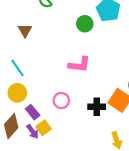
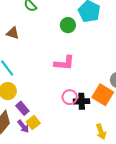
brown triangle: (25, 30) -> (13, 33), turned -40
pink circle: (61, 101) -> (70, 97), moved

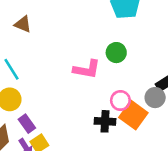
green circle: (68, 25) -> (116, 53), moved
pink circle: (70, 97) -> (120, 100), moved

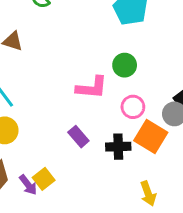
pink circle: (120, 100) -> (133, 107), moved
purple rectangle: (27, 124) -> (78, 137), moved

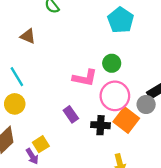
pink circle: (133, 107) -> (115, 96), size x1.6
purple arrow: (28, 185) -> (32, 156), moved

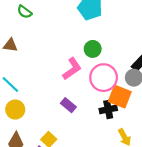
pink L-shape: (85, 78) -> (72, 69), turned -30
black cross: (101, 125) -> (108, 109), moved

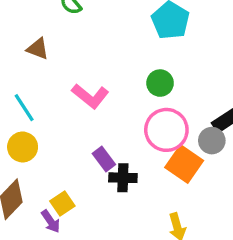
pink L-shape: (72, 69) -> (90, 96), moved, turned 60
black cross: (108, 109) -> (123, 178), moved

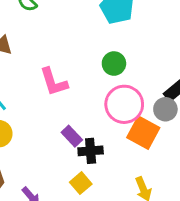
pink L-shape: (90, 96) -> (54, 82), turned 40
yellow square: (62, 204) -> (81, 183), moved

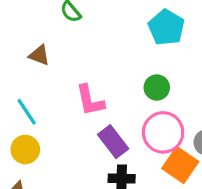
purple rectangle: (72, 136) -> (113, 142), moved, size x1.4

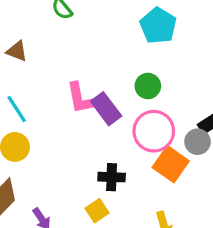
brown triangle: (39, 55) -> (17, 51), moved
purple rectangle: (113, 142) -> (106, 109), moved

